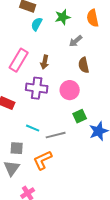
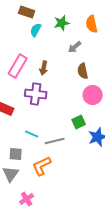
pink circle: (70, 90) -> (93, 95), moved

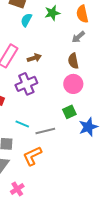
gray arrow: (75, 47) -> (78, 37), moved
brown arrow: (44, 68) -> (34, 58), turned -120
purple cross: (36, 94) -> (26, 84), turned -30
pink circle: (93, 95) -> (73, 84), moved

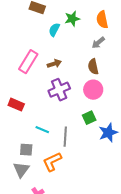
cyan semicircle: (26, 20) -> (54, 30), moved
purple cross: (26, 84) -> (59, 90), moved
gray line: (45, 131) -> (65, 137), turned -72

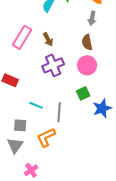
gray arrow: (98, 43) -> (92, 18), turned -40
brown arrow: (54, 64) -> (48, 39), turned 80

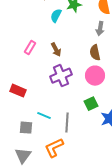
pink rectangle: (22, 37) -> (30, 48), size x0.6
gray square: (20, 125) -> (26, 128), moved

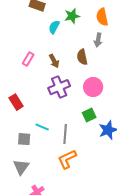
brown semicircle: (95, 53) -> (82, 57), moved
red rectangle: (18, 91) -> (16, 102), turned 35
orange L-shape: (54, 148) -> (67, 159), moved

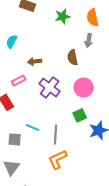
cyan semicircle: (54, 27) -> (12, 41), moved
pink rectangle: (28, 59) -> (19, 80), moved, turned 32
brown arrow: (54, 61) -> (35, 61), moved, turned 112
purple cross: (59, 87) -> (50, 87), turned -30

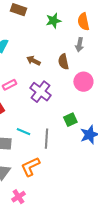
brown arrow: (35, 61) -> (33, 61), moved, turned 32
pink circle: (84, 87) -> (83, 82), moved
orange L-shape: (58, 159) -> (30, 167), moved

